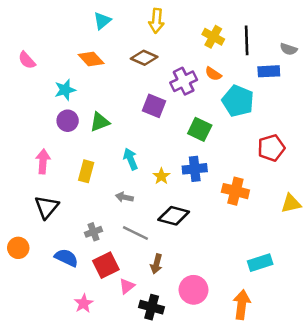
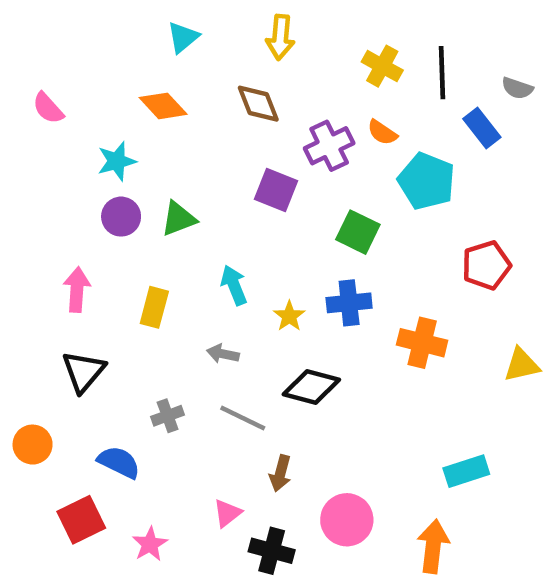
brown diamond: (144, 58) -> (258, 104), turned 45
blue rectangle: (269, 71) -> (482, 128), turned 55
red square: (106, 265) -> (81, 520), moved

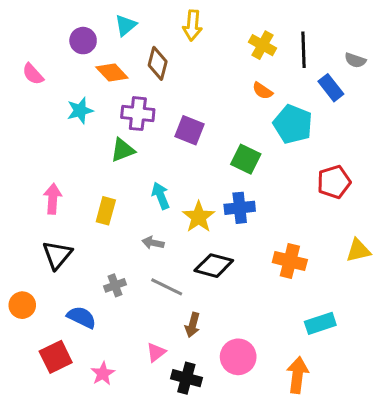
brown diamond: (258, 104) -> (158, 63), moved, turned 36
purple cross: (329, 146) -> (138, 114), moved, turned 32
purple circle: (121, 217) -> (83, 41), moved
yellow star: (289, 316) -> (199, 217), size x1.5
orange cross: (422, 343) -> (290, 261), moved

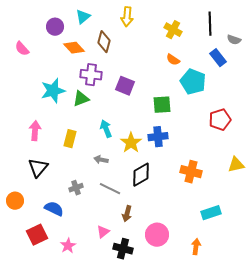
black line: (304, 50) -> (210, 24), moved
cyan star: (80, 111) -> (53, 91), moved, size x1.4
green square: (246, 159) -> (162, 105), turned -30
black diamond: (214, 266) -> (141, 175), turned -45
orange arrow: (297, 375) -> (196, 247), size x0.7

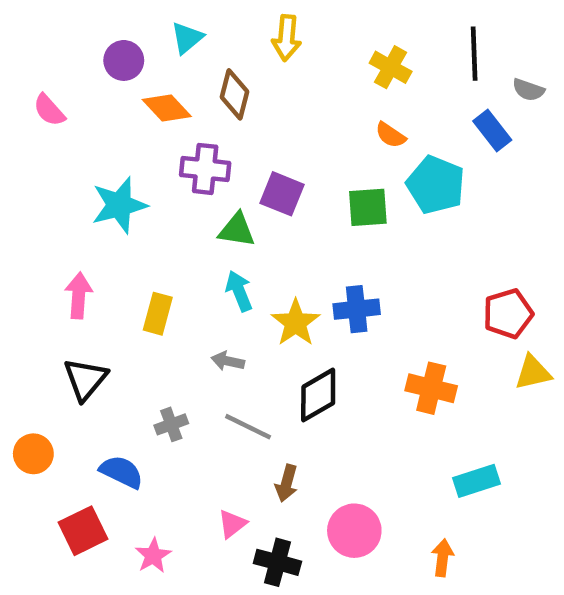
green triangle: (81, 99) -> (237, 230), moved, turned 30
green square: (162, 105) -> (368, 207), moved
red pentagon: (220, 120) -> (508, 314), moved

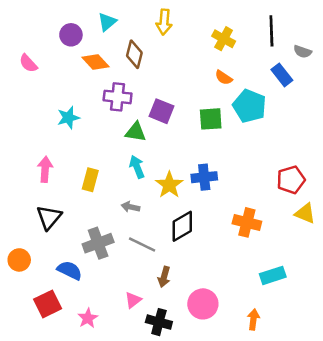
cyan star: (119, 205) -> (68, 118), size x0.7
yellow triangle: (533, 372) -> (305, 213), turned 35
gray cross: (171, 424) -> (98, 243), size x1.6

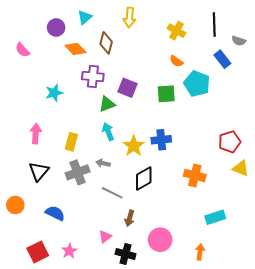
green triangle: (136, 132) -> (107, 104), turned -30
gray cross: (98, 243) -> (78, 172), moved
red square: (48, 304) -> (38, 252), moved

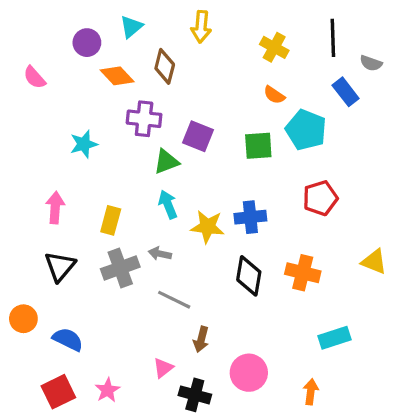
red pentagon: (230, 142) -> (320, 198), moved
yellow star: (134, 146) -> (208, 227), turned -30
black diamond: (144, 179) -> (249, 276), moved, turned -50
blue semicircle: (55, 213) -> (68, 339), moved

